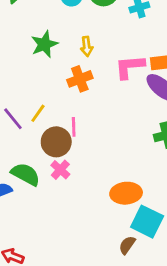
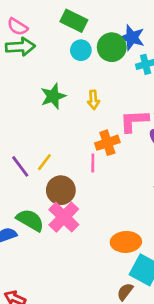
orange cross: (80, 79) -> (107, 143), moved
pink line: (74, 127) -> (93, 163), moved
pink cross: (60, 170) -> (64, 217), size x1.6

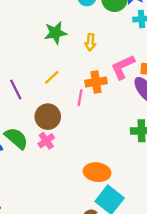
pink L-shape: (134, 121) -> (123, 67), turned -32
yellow line: (44, 162) -> (52, 77), moved
pink cross: (64, 217) -> (46, 141), size x0.6

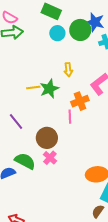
green star: (55, 33) -> (49, 89), moved
yellow line: (52, 77) -> (33, 88), moved, turned 48

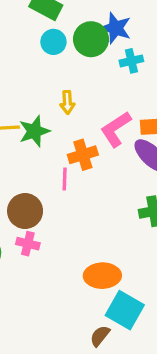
pink cross: (50, 158) -> (28, 244), turned -32

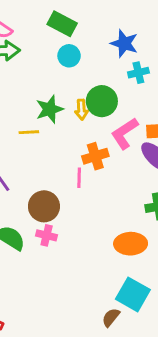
green circle: (91, 39) -> (102, 101), moved
green star: (34, 131) -> (50, 109), moved
orange ellipse: (102, 276) -> (131, 244), moved

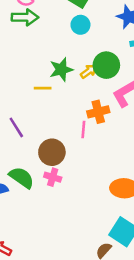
yellow arrow: (81, 110) -> (89, 71), turned -126

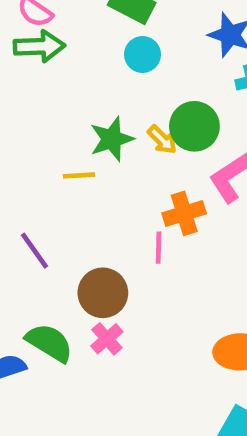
yellow arrow: (89, 71) -> (162, 140), turned 84
pink cross: (53, 177) -> (107, 339), turned 35

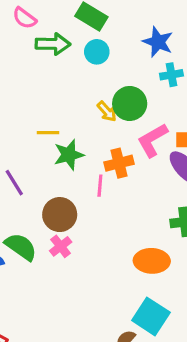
green arrow: (39, 46) -> (53, 44), moved
green star: (112, 139) -> (69, 155), moved

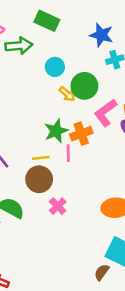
cyan circle: (97, 52) -> (55, 67), moved
yellow line: (48, 133) -> (41, 158), moved
green star: (69, 155) -> (56, 131), moved
pink cross: (61, 246) -> (58, 206), moved

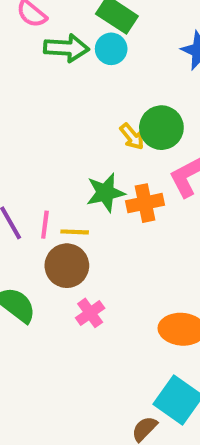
cyan circle: (55, 67) -> (111, 49), moved
pink line: (68, 153) -> (45, 225), moved

